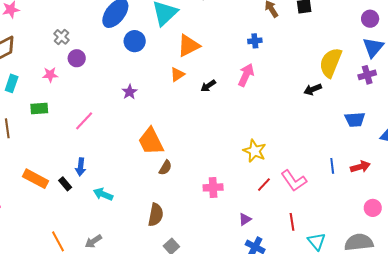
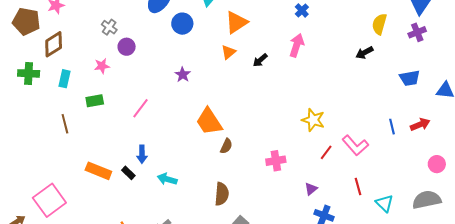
blue cross: (255, 41) -> (302, 11), turned -32
yellow semicircle: (331, 63) -> (379, 24), size x0.7

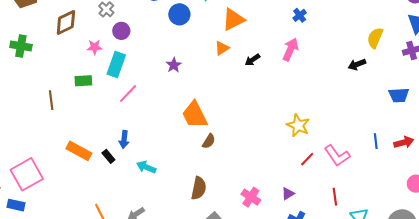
brown diamond: (54, 44) -> (66, 22), moved
cyan rectangle: (64, 79) -> (116, 64), moved, size x1.4
pink cross: (276, 161) -> (251, 197), moved, turned 36

